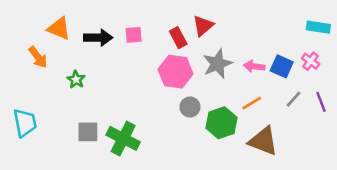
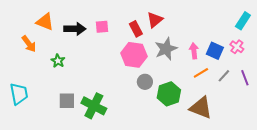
cyan rectangle: (318, 27) -> (243, 21), turned -66
pink arrow: (254, 66) -> (194, 51), turned 77
orange line: (252, 103) -> (201, 73), moved

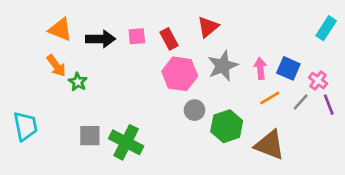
red rectangle: (136, 29) -> (169, 39), moved
orange arrow: (29, 44) -> (56, 66), moved
pink cross: (237, 47) -> (318, 81), moved

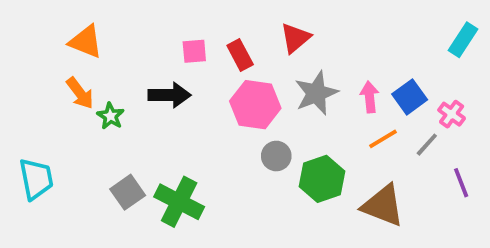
black arrow: (101, 39) -> (170, 95), moved
blue square: (288, 68) -> (410, 97), turned 30
purple line: (329, 105) -> (461, 183), moved
gray square: (90, 136) -> (128, 192), turned -35

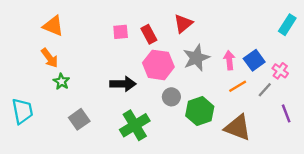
black arrow: (170, 95) -> (123, 84), moved
green star: (110, 116) -> (61, 81), moved
green cross: (179, 202) -> (135, 125), moved, turned 32

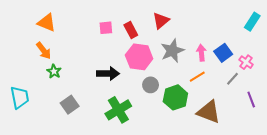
orange line: (238, 86) -> (197, 77), moved

